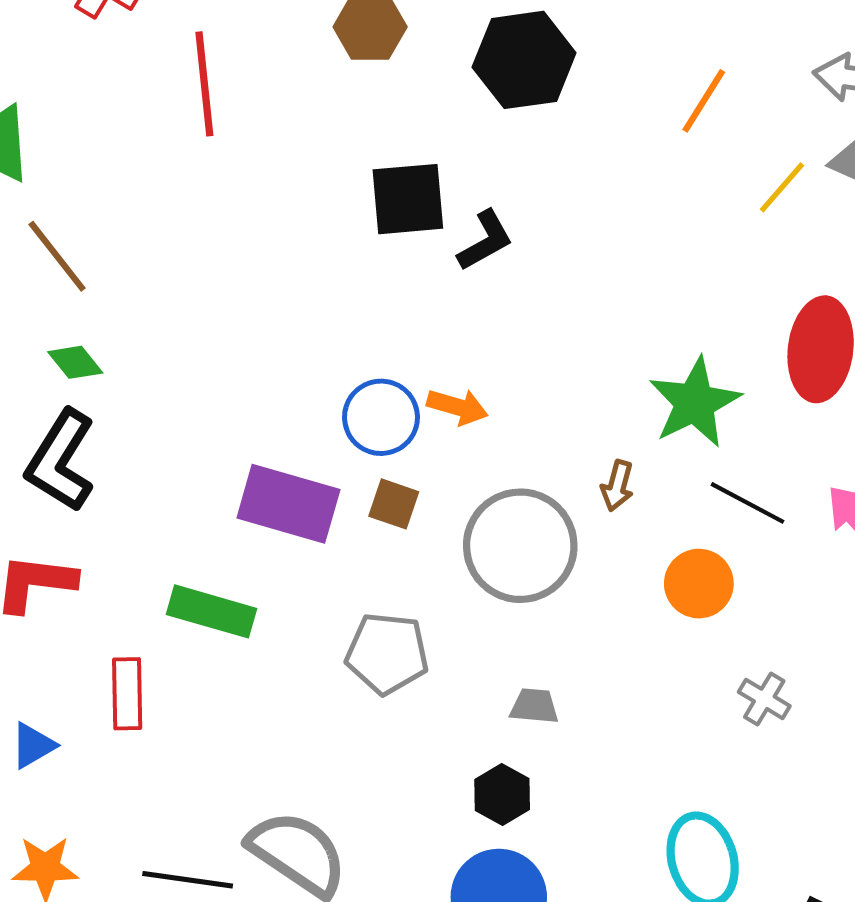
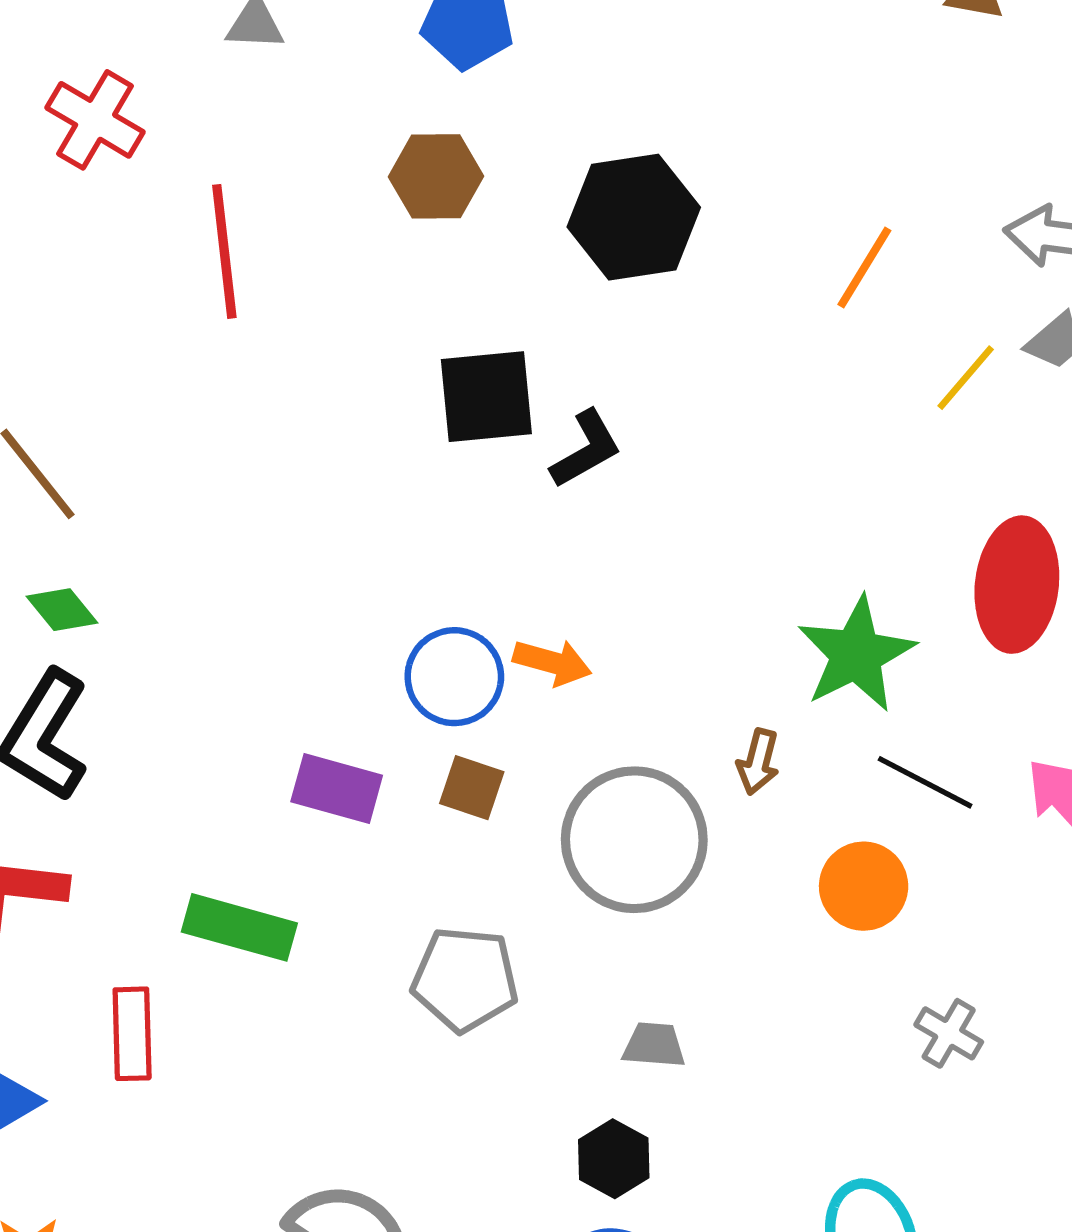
purple rectangle: (288, 504) -> (337, 789), size x0.7

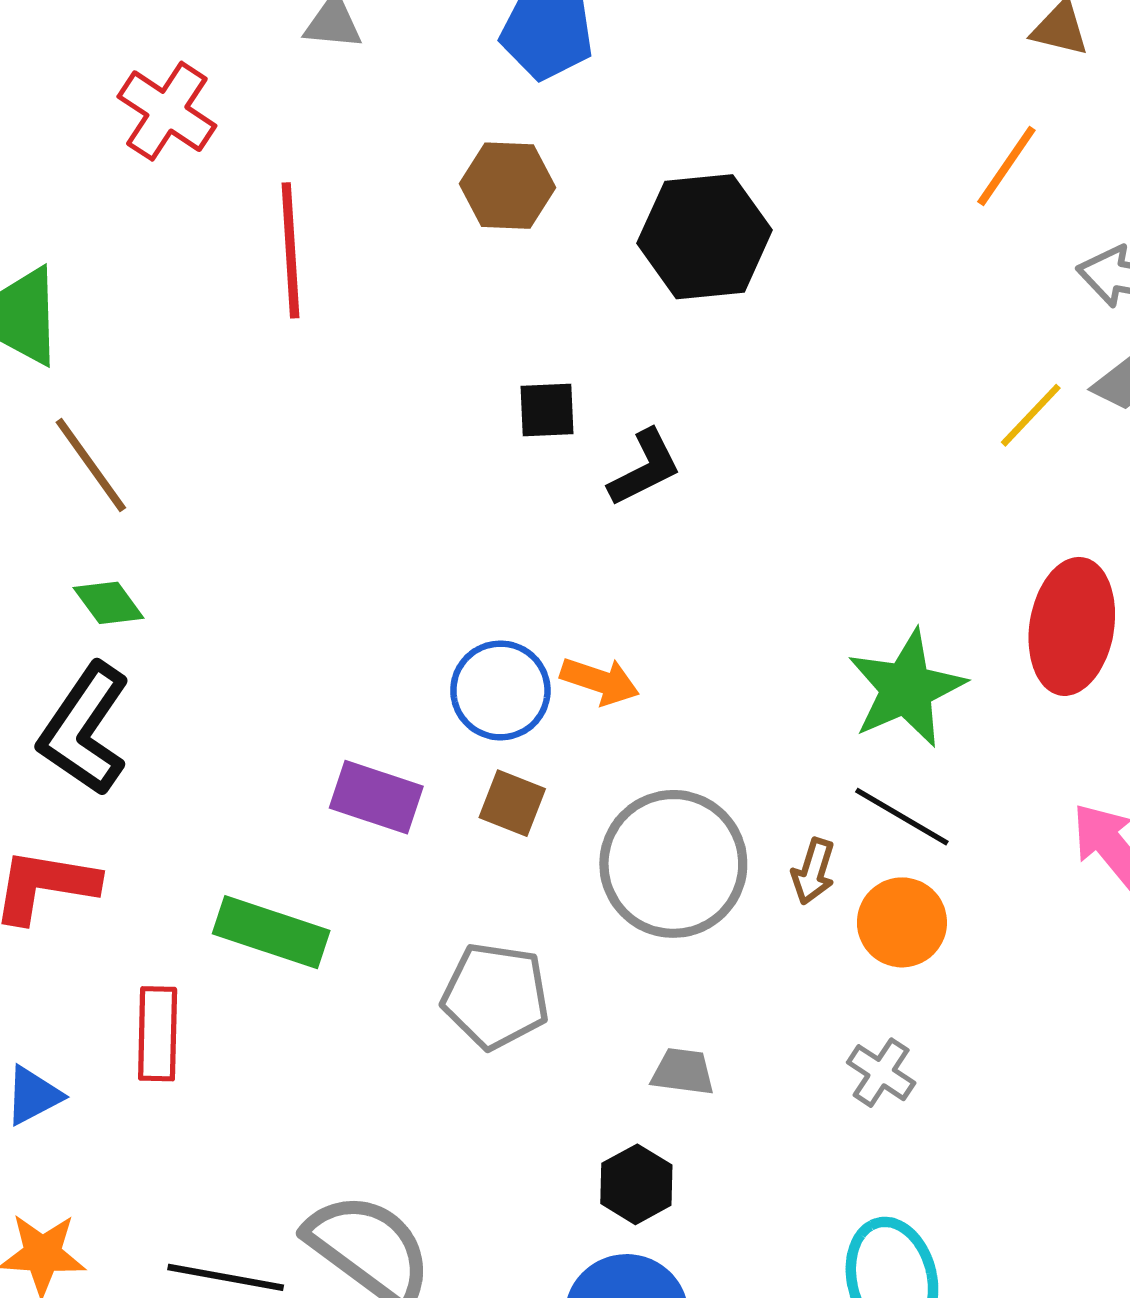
orange line: (864, 267) -> (1006, 166), moved
black square: (486, 397) -> (547, 410), size x0.6
brown arrow: (758, 762) -> (813, 871), moved
black line: (925, 782) -> (902, 817), moved
gray cross: (949, 1033) -> (881, 1073), moved

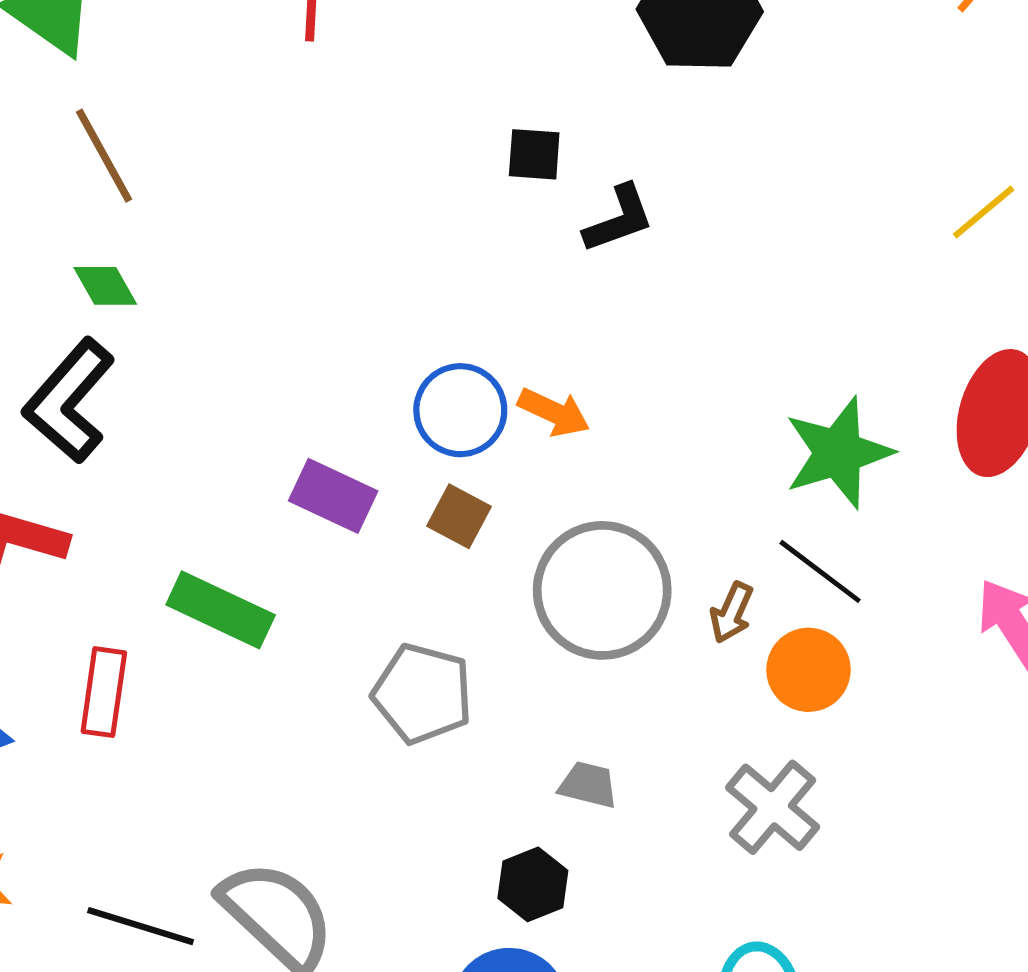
gray cross: (881, 1073) -> (773, 807), size x1.5

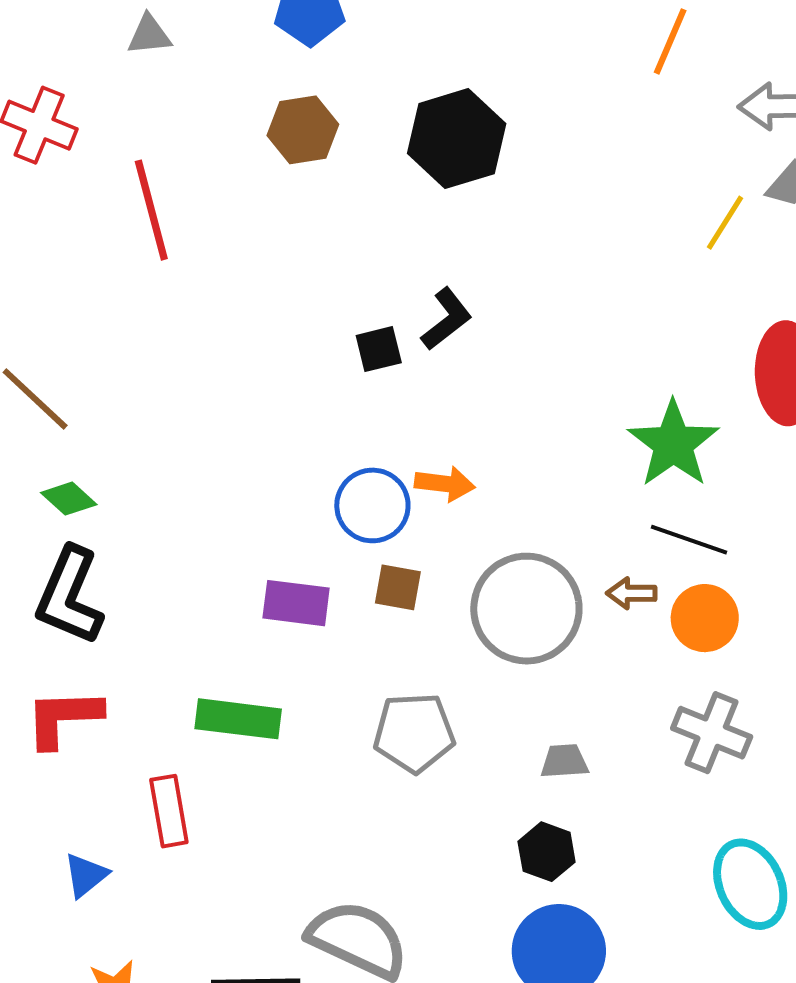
black square: (534, 154) -> (379, 349), moved
brown arrow: (732, 613) -> (631, 593), turned 84

